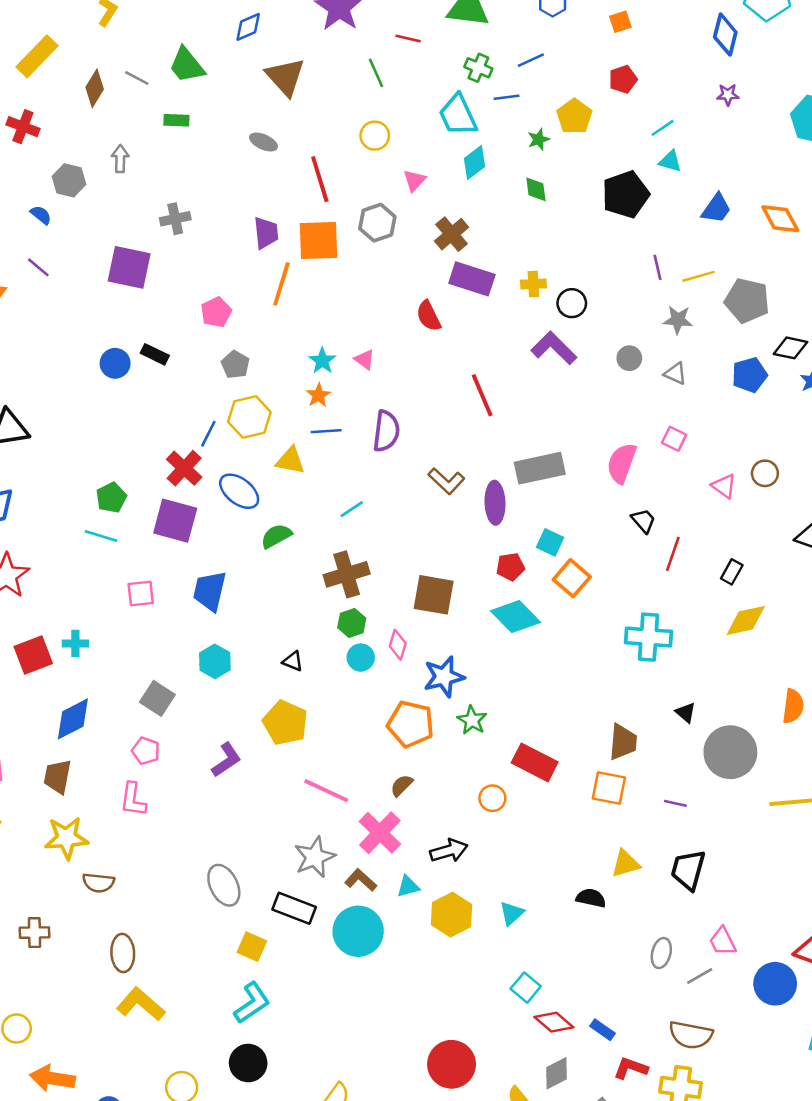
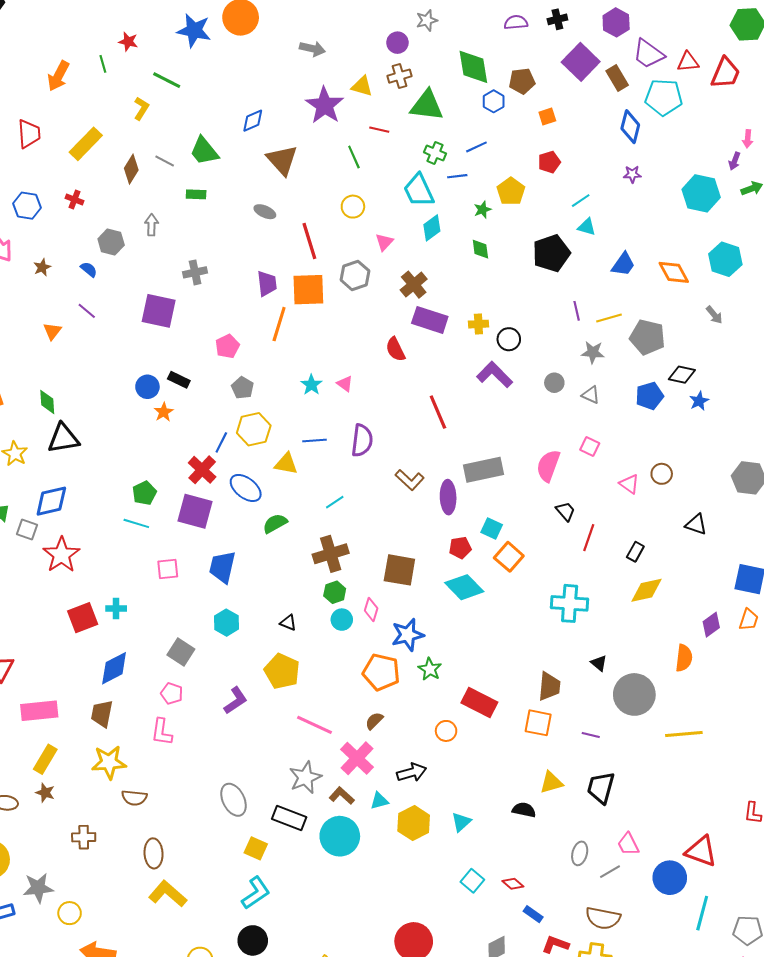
red cross: (23, 127) -> (75, 200), size x0.7
orange star: (318, 395) -> (164, 412), moved
red diamond: (554, 1022) -> (513, 884), moved, size x0.7

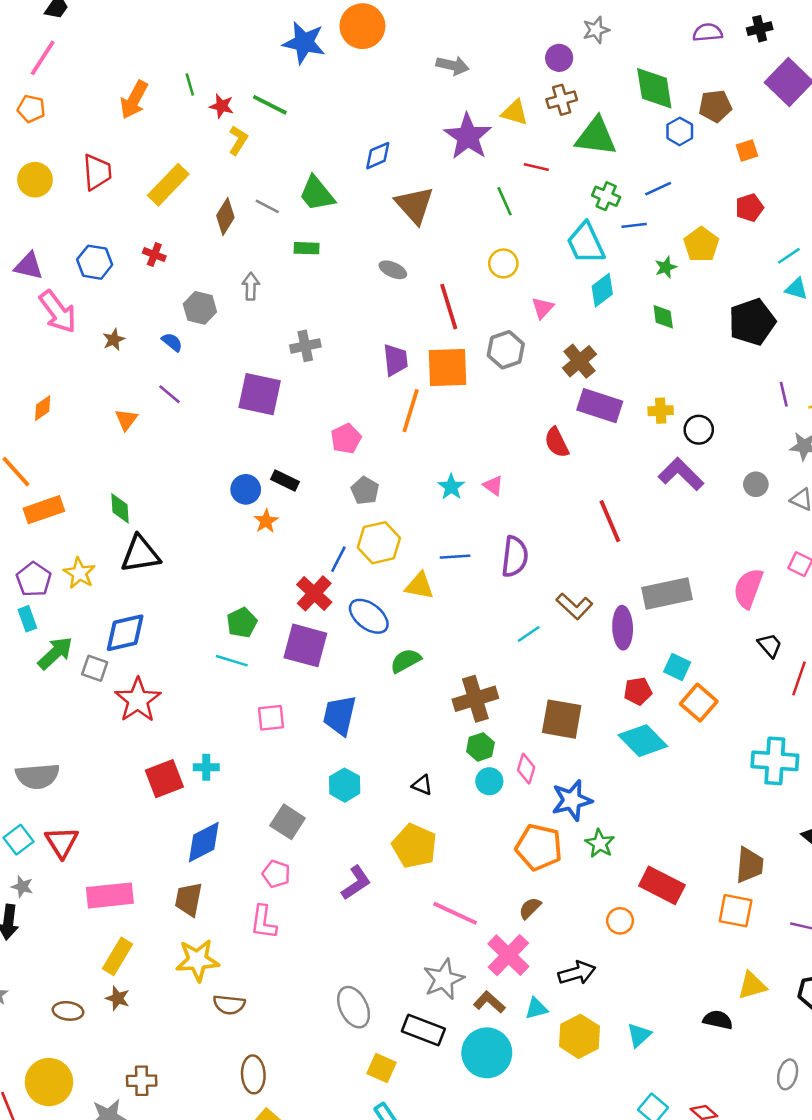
red star: (128, 42) -> (222, 106), moved
cyan line: (335, 502) -> (529, 634), moved
brown cross: (84, 837) -> (142, 1081), moved

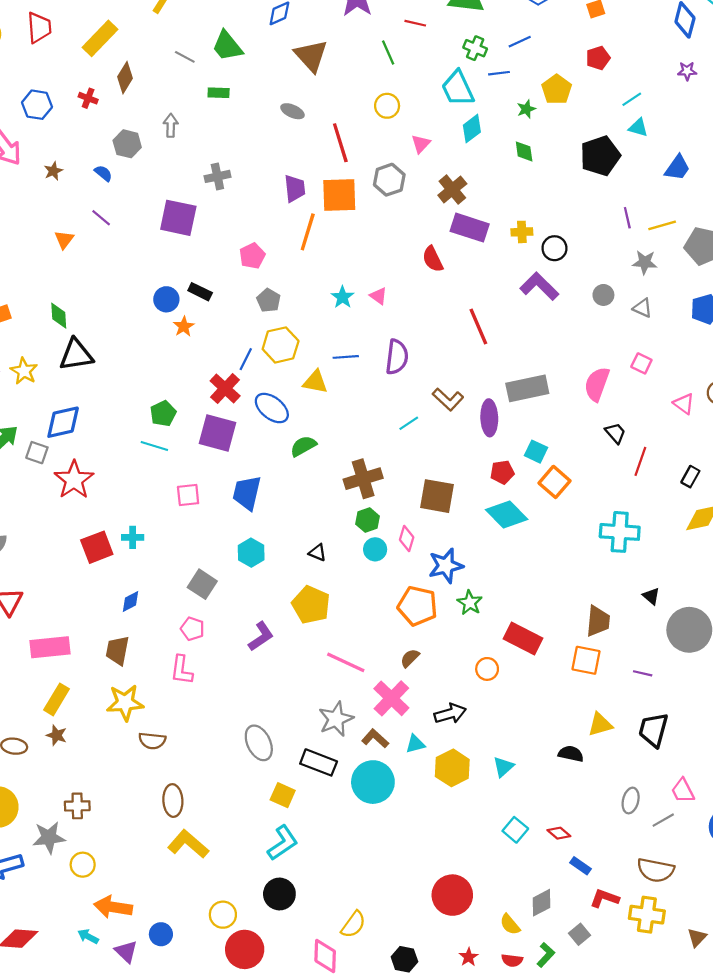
brown diamond: (225, 216) -> (125, 78), moved
blue diamond: (204, 842) -> (130, 602), size x0.6

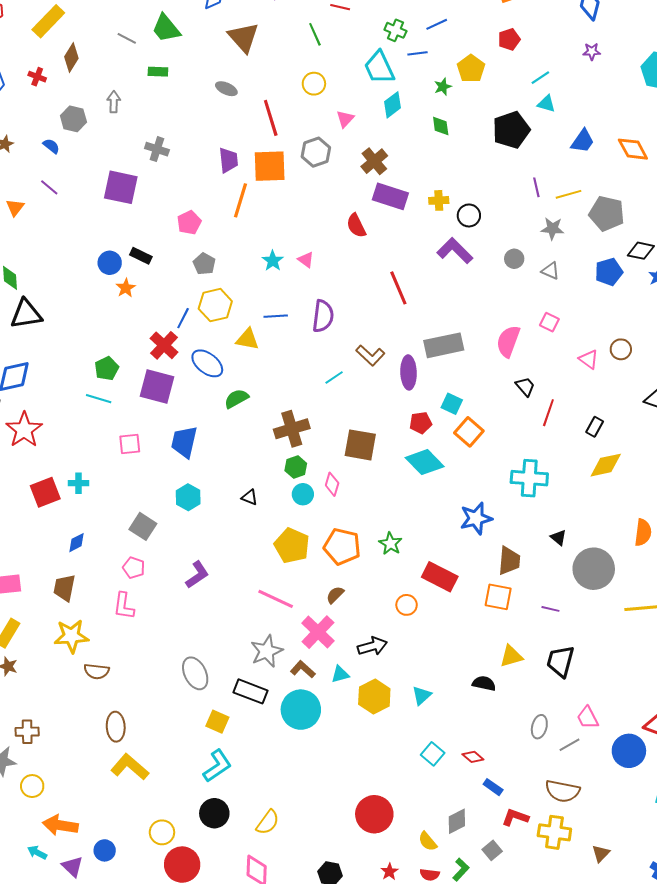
gray cross: (217, 176) -> (157, 149), turned 30
blue star: (446, 566) -> (476, 518), moved
yellow pentagon: (311, 605) -> (292, 546), moved
yellow semicircle: (353, 924) -> (268, 822), moved

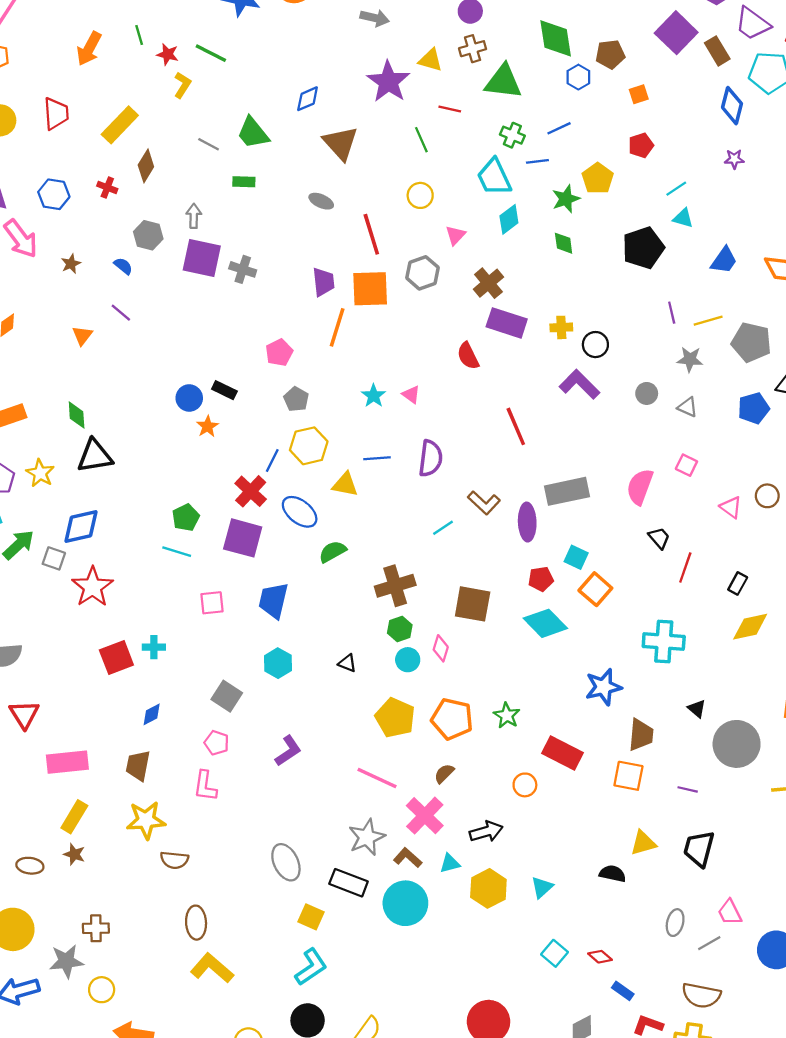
green star: (443, 87) -> (566, 199), size x1.4
purple square: (121, 187) -> (202, 258), moved

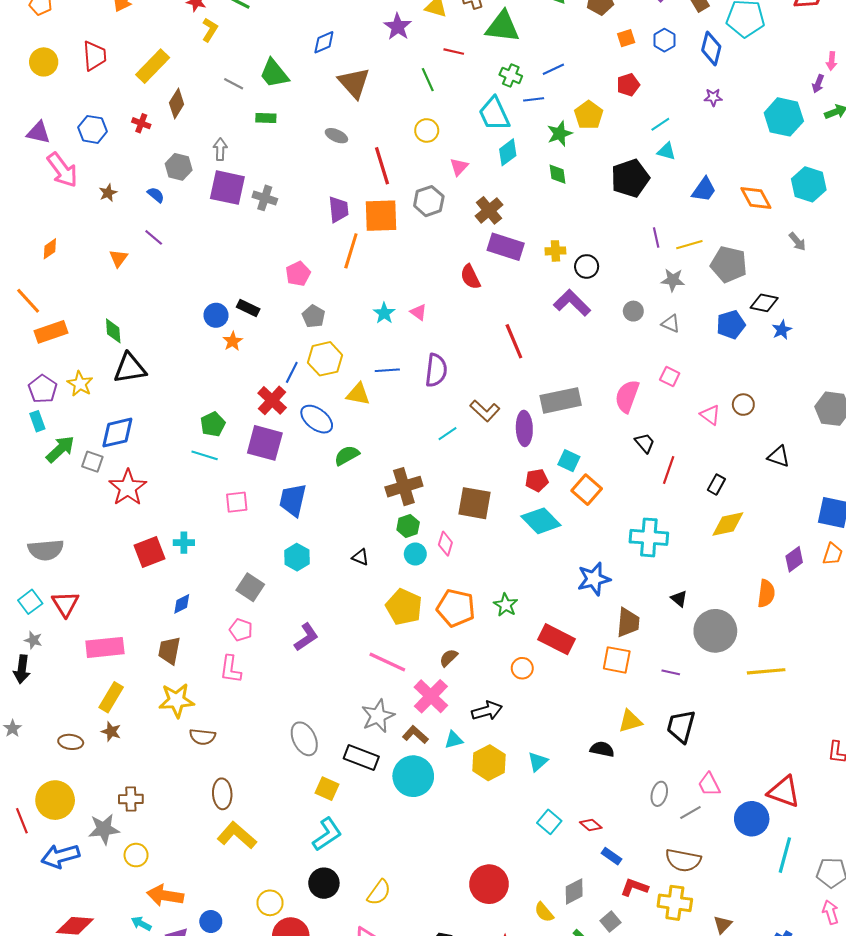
blue hexagon: (578, 77) -> (664, 40), moved
purple star: (388, 82) -> (398, 27), size x0.7

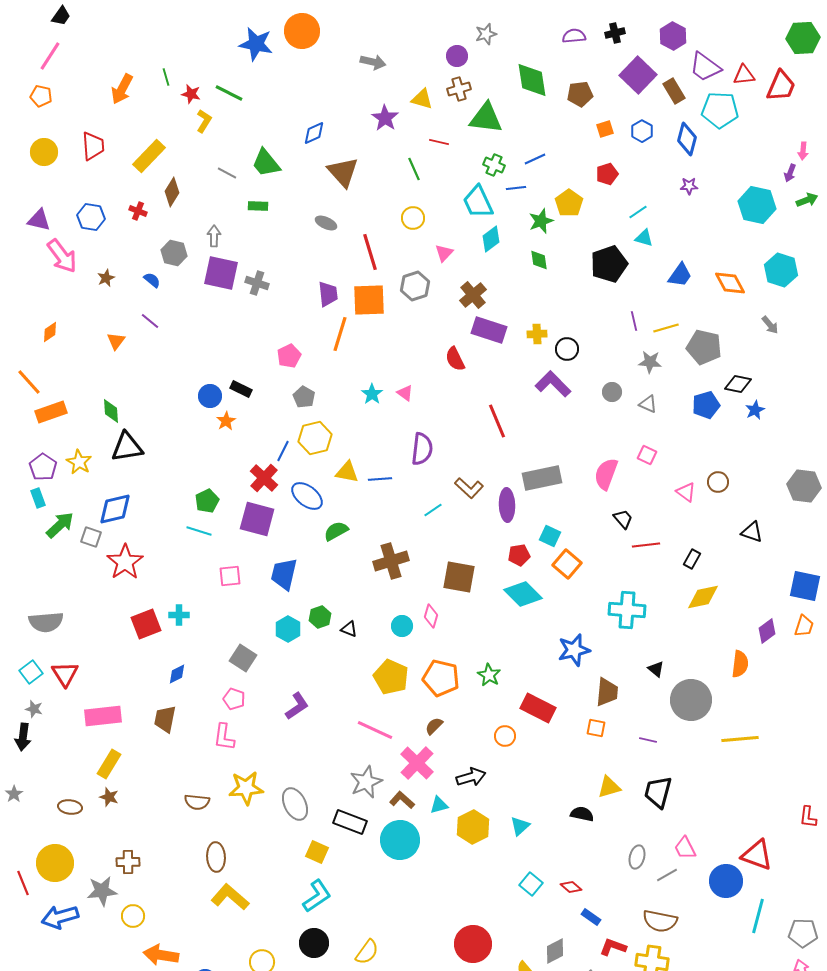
blue line: (387, 370) -> (380, 479), moved
red line: (669, 470) -> (646, 545), turned 64
green hexagon: (408, 526) -> (320, 617), moved
orange square: (617, 660) -> (596, 728), size x0.7
yellow star: (177, 700) -> (246, 788), moved

